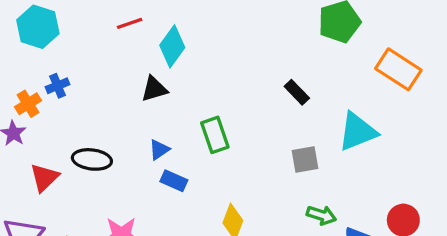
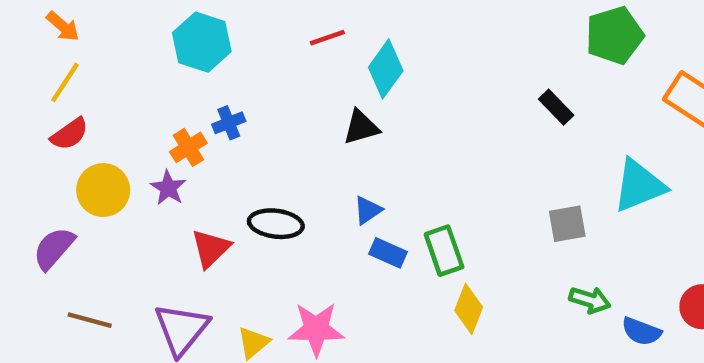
black rectangle: (297, 92) -> (556, 107), moved
green rectangle: (215, 135) -> (444, 251), moved

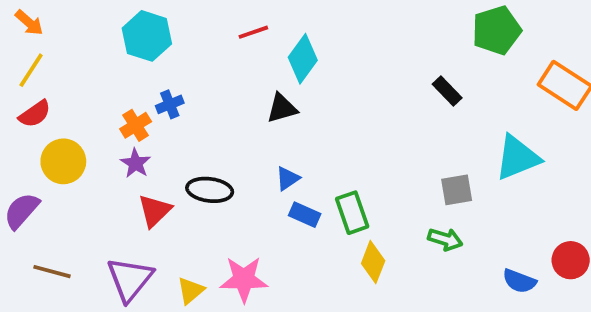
purple star: (168, 188) -> (136, 163), moved
green arrow: (590, 300) -> (445, 239), moved

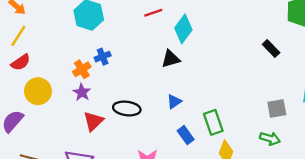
blue rectangle: (305, 215) -> (186, 135), moved, turned 30

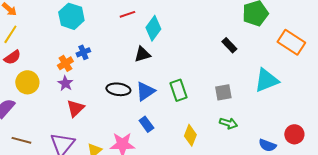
blue triangle: (174, 102) -> (145, 91), size x1.5
black ellipse: (127, 108) -> (118, 89), moved
gray square: (277, 108) -> (223, 92), moved
green rectangle: (213, 122) -> (178, 90), moved
blue rectangle: (186, 135) -> (146, 124), moved

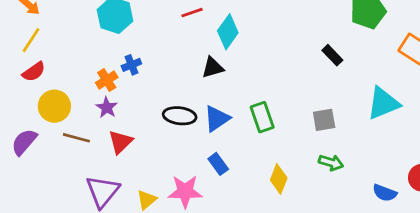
brown line: (21, 140) -> (76, 138), moved

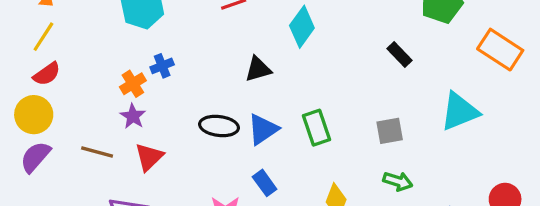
cyan diamond: (228, 32) -> (302, 27), moved
yellow circle: (54, 106) -> (34, 115), moved

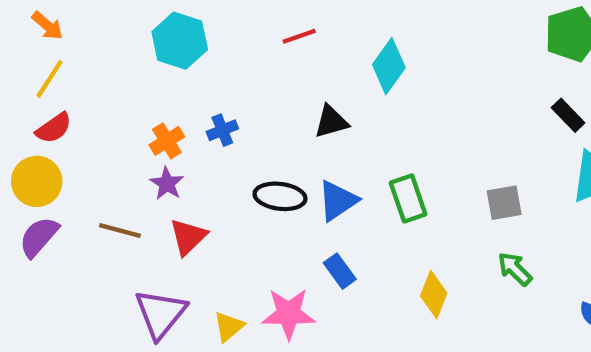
black rectangle: (399, 54) -> (568, 115), moved
blue cross: (162, 66) -> (222, 130), moved
green arrow: (398, 181) -> (515, 269), turned -152

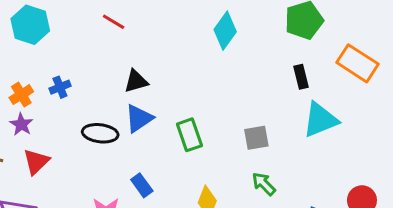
red line: (299, 36) -> (114, 22), turned 50
cyan diamond: (389, 66) -> (225, 31), moved
black rectangle: (568, 115) -> (301, 77), turned 30
blue triangle: (338, 201) -> (139, 118), moved

